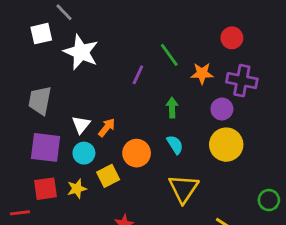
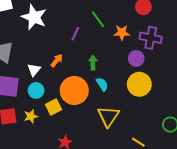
green arrow: (172, 108) -> (93, 63), moved
orange arrow: (107, 127) -> (57, 61), moved
orange circle: (137, 153) -> (74, 90), size x1.4

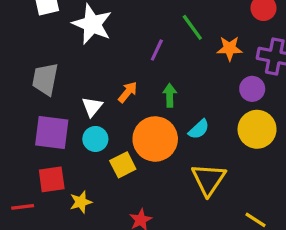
green arrow: (93, 63) -> (170, 95), moved
cyan semicircle: (102, 84) -> (199, 129), turned 80
yellow star: (31, 116) -> (81, 202), moved

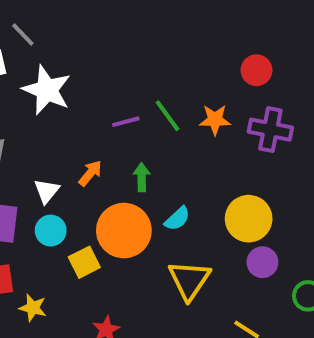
green line: (192, 27) -> (167, 116), moved
purple line: (157, 50) -> (126, 122), turned 50
purple circle: (252, 89) -> (262, 262), moved
yellow star: (81, 202) -> (33, 308), turned 30

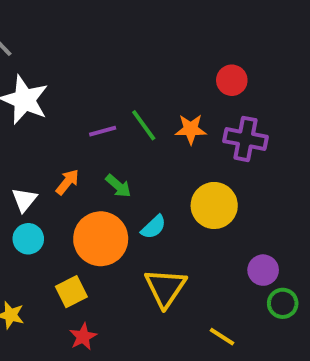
green arrow: (142, 177) -> (118, 186), turned 132
yellow circle: (249, 219) -> (214, 205), moved
yellow square: (84, 262) -> (71, 292), moved
purple circle: (262, 262) -> (263, 270), moved

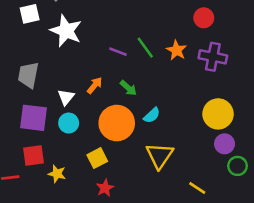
orange star: (191, 129) -> (176, 50), turned 30
purple line: (103, 131) -> (118, 52), turned 36
yellow circle: (214, 205) -> (218, 114), moved

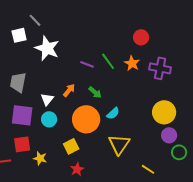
red circle: (204, 18) -> (141, 37), moved

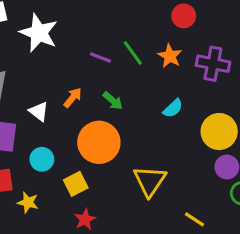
white triangle: (47, 99) -> (39, 111), turned -32
cyan semicircle: (113, 113) -> (173, 108), moved
cyan circle: (49, 119) -> (42, 159), moved

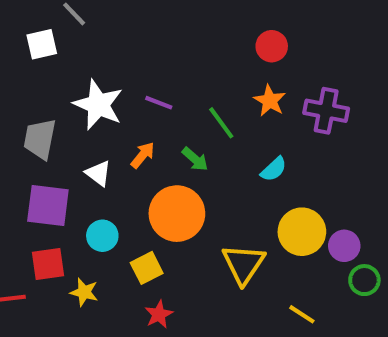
red circle: (184, 16) -> (272, 46), moved
white star: (39, 33) -> (98, 105), moved
green line: (133, 53) -> (221, 123), moved
purple line: (100, 58) -> (159, 103), moved
yellow circle: (219, 132) -> (302, 232), moved

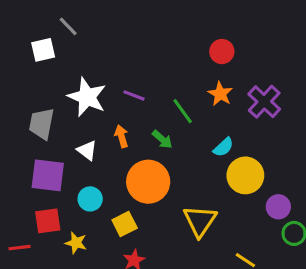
purple cross: (326, 111) -> (264, 102), turned 32
orange arrow: (143, 155) -> (121, 136), turned -55
yellow circle: (302, 232) -> (245, 175), moved

